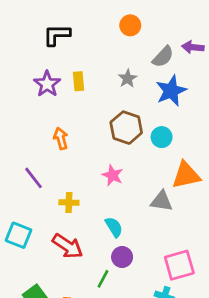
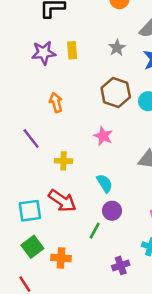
purple star: (47, 84) -> (44, 53), turned 30
cyan square: (19, 235) -> (30, 211), moved, turned -30

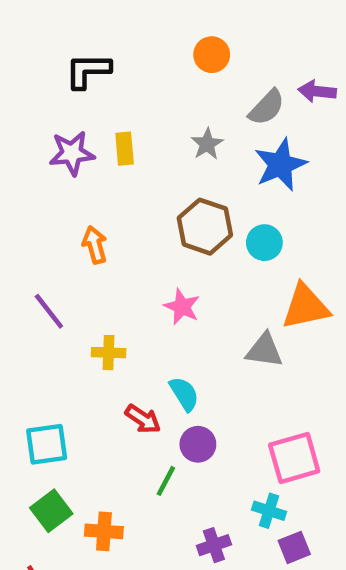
red arrow: (62, 201) -> (143, 419), moved, size x0.7

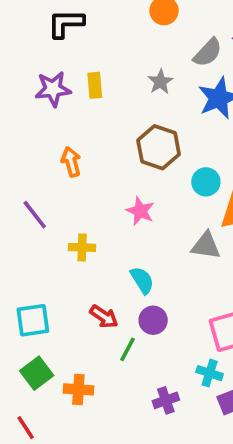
cyan circle: (264, 243) -> (206, 182), moved
red arrow: (143, 419) -> (104, 317), moved

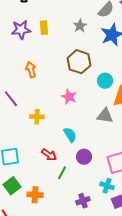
purple circle: (153, 320) -> (84, 157), moved

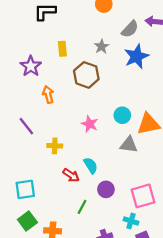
purple star: (21, 30) -> (31, 66), moved, turned -30
brown hexagon: (79, 62) -> (86, 75), moved
cyan circle: (105, 81) -> (122, 115), moved
red arrow: (49, 155) -> (71, 175), moved

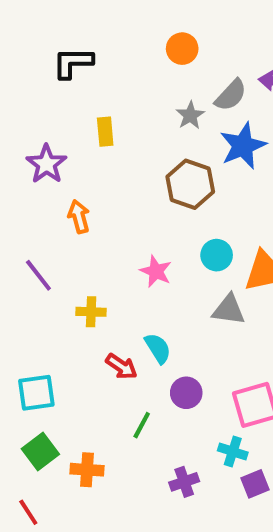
gray star: (102, 47) -> (190, 115), moved
brown hexagon: (86, 75) -> (190, 184), moved

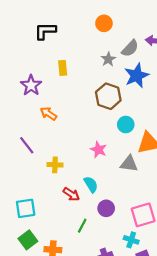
orange arrow: (79, 217) -> (48, 114), turned -42
cyan circle: (217, 255) -> (126, 125), moved
pink star: (156, 271) -> (99, 150), moved

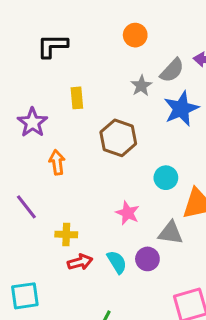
brown hexagon: (108, 96) -> (118, 138), moved
orange arrow: (48, 114) -> (57, 162), turned 49
red arrow: (71, 194) -> (80, 262), moved, turned -49
purple circle: (106, 208) -> (147, 259), moved

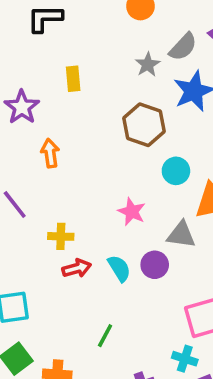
brown hexagon: (118, 138) -> (144, 125), moved

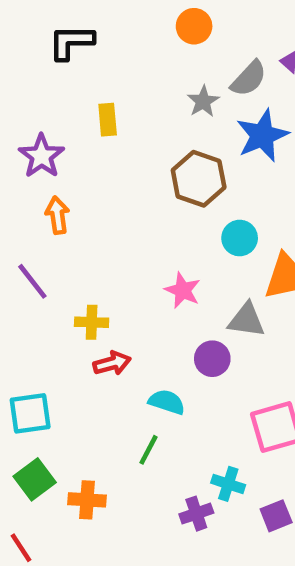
orange arrow: (50, 153) -> (57, 215), moved
cyan semicircle: (119, 268) -> (167, 402), moved, turned -40
cyan cross: (185, 359) -> (228, 484), moved

